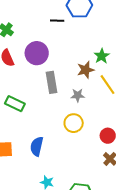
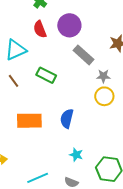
gray rectangle: (52, 82) -> (83, 55), turned -40
gray star: (78, 95) -> (103, 76), moved

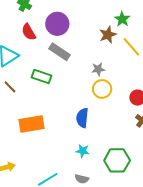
gray rectangle: (83, 55) -> (59, 52), moved
blue semicircle: (67, 119) -> (82, 118), moved

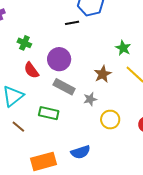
brown star: (108, 35) -> (103, 74), moved
gray star: (98, 69) -> (90, 99), moved
blue semicircle: (82, 118) -> (81, 152), moved, turned -108

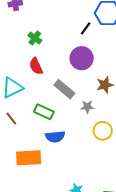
black line: (72, 23) -> (86, 28), turned -56
purple circle: (59, 59) -> (82, 58), moved
blue semicircle: (81, 152) -> (55, 137), moved

